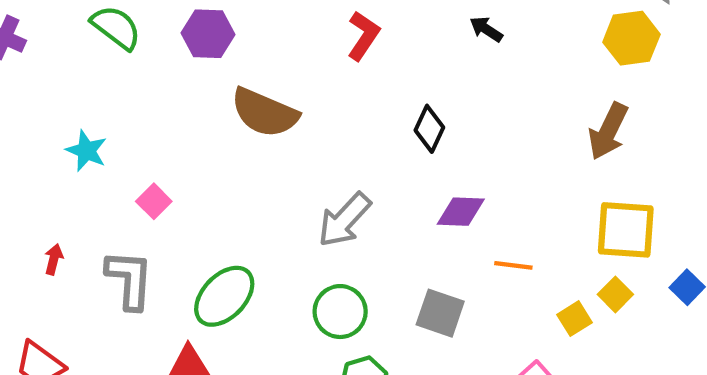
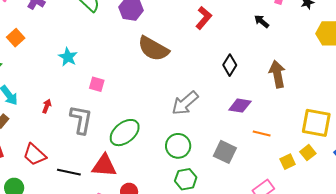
brown arrow: (608, 131) -> (277, 74), moved, turned 136
pink square: (154, 201) -> (97, 84), turned -35

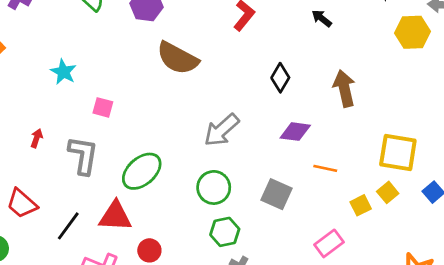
black line: (69, 172) -> (68, 226), turned -65

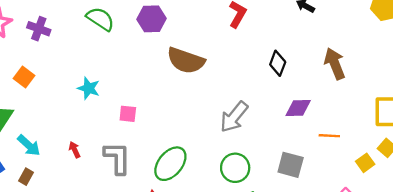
red arrow: (37, 138) -> (75, 150), turned -35

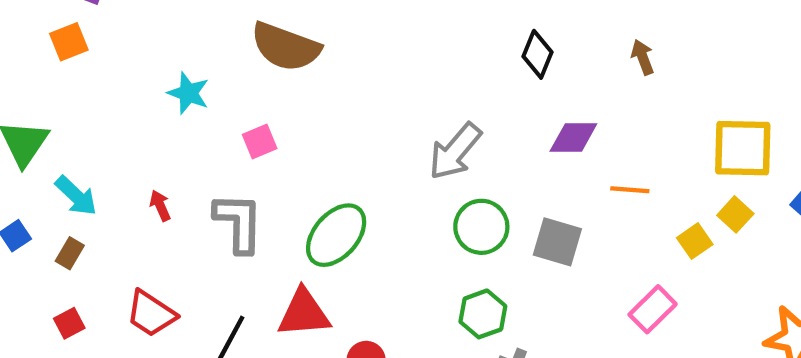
brown semicircle: (186, 61) -> (286, 47), moved
brown arrow: (335, 64) -> (643, 57), size x0.6
orange square: (24, 77) -> (69, 42), moved, turned 30
pink square: (128, 114) -> (260, 142), turned -30
green circle: (235, 168) -> (481, 227), moved

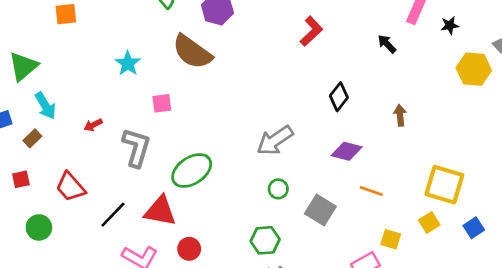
red arrow: (160, 206) -> (93, 125), turned -108
green circle: (481, 227) -> (278, 189), size x0.6
yellow square: (695, 241) -> (391, 239), moved, turned 36

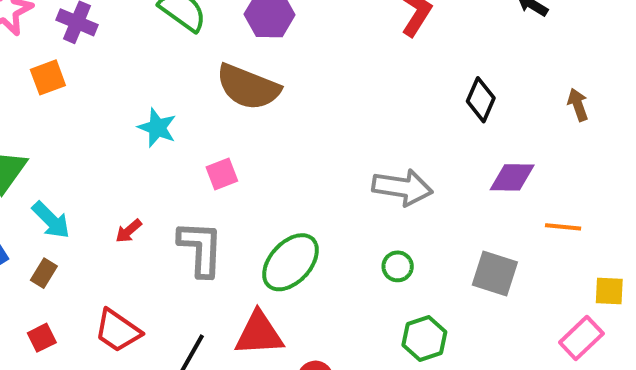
gray arrow: (275, 140) -> (402, 187), turned -123
green circle: (278, 189) -> (398, 266), moved

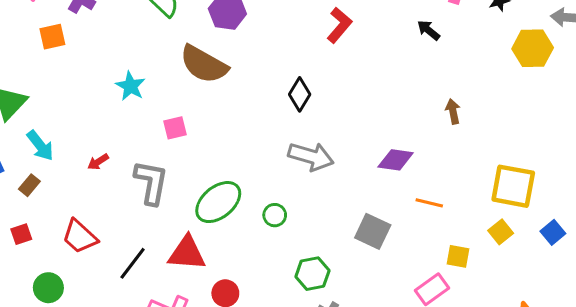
black diamond: (481, 100) -> (300, 94), moved
green circle: (398, 266) -> (275, 215), moved

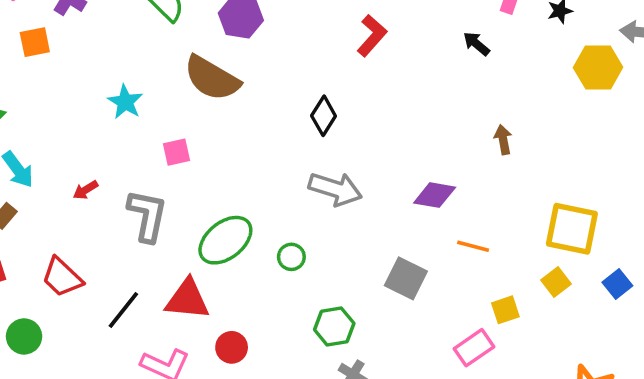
yellow square: (458, 256) -> (505, 310), turned -30

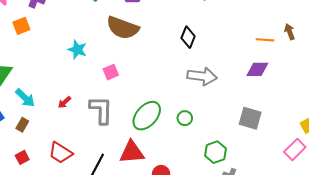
orange line: (473, 246) -> (265, 40), moved

